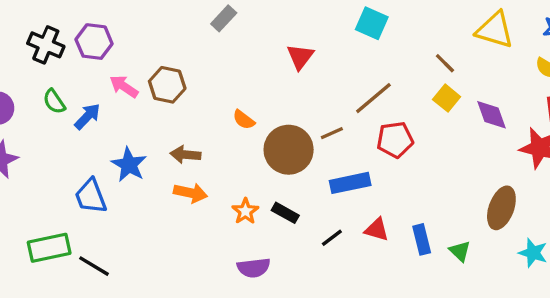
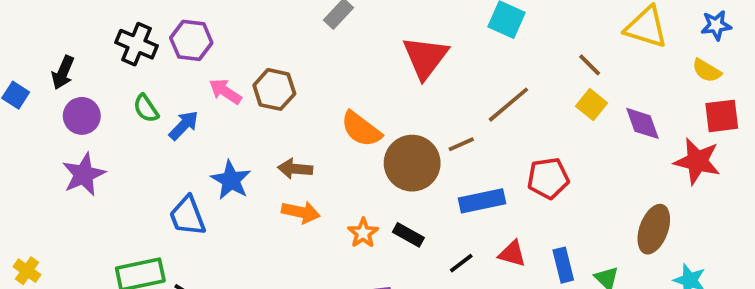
red triangle: (300, 57) -> (425, 57), size x1.5
orange semicircle: (244, 120) -> (361, 129), size x1.6
red pentagon: (395, 140) -> (548, 178), moved

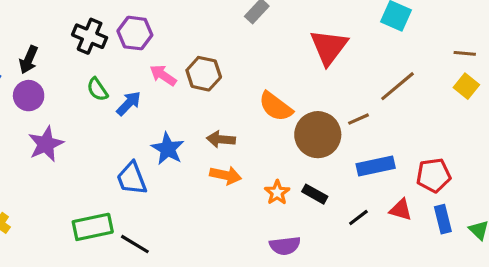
brown line: (590, 65) -> (465, 53), turned -40
purple circle: (82, 116) -> (29, 96), moved
red pentagon: (548, 178) -> (433, 175), moved

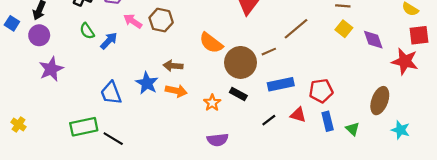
blue star: (168, 149) -> (147, 83), moved
black rectangle: (315, 194) -> (238, 94), moved

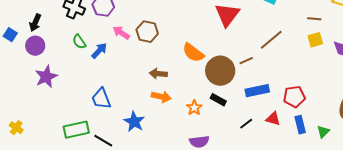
yellow square: (344, 29) -> (315, 40), turned 35
blue star: (147, 83) -> (134, 122), moved
green triangle: (353, 129) -> (323, 132), turned 32

